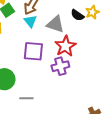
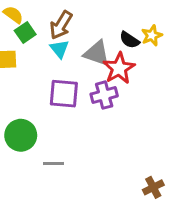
red star: (65, 46) -> (119, 68), moved
purple cross: (60, 66) -> (104, 95), moved

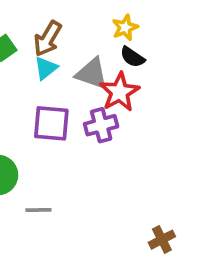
yellow star: (152, 35) -> (125, 28), moved
cyan triangle: (59, 49) -> (46, 68), turned 30

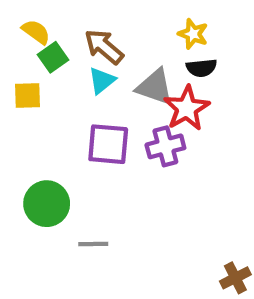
yellow star: (125, 28) -> (193, 34), turned -30
brown arrow: (48, 39) -> (104, 47), turned 99
black semicircle: (132, 57) -> (201, 68), turned -40

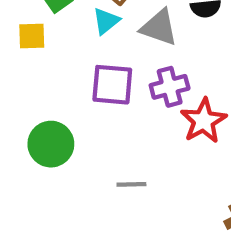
red star: (187, 108) -> (204, 121), moved
gray line: (93, 244) -> (131, 184), moved

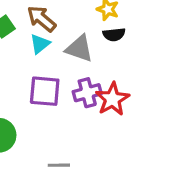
red star: (204, 121) -> (112, 99), moved

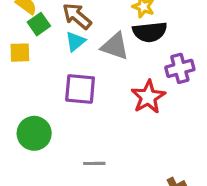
black semicircle: (114, 34) -> (150, 32), size x1.5
purple cross: (87, 93) -> (180, 68), moved

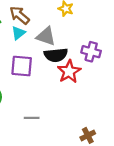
black semicircle: (150, 32) -> (56, 55), moved
purple cross: (180, 68) -> (91, 52), turned 30

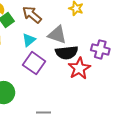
cyan triangle: (18, 33) -> (29, 40), moved
purple square: (22, 66) -> (34, 63), turned 30

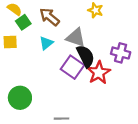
black semicircle: (67, 53) -> (86, 56), turned -110
purple square: (34, 63) -> (72, 67), moved

